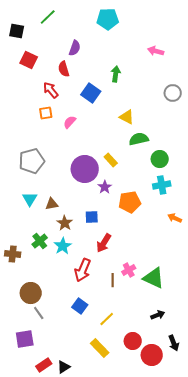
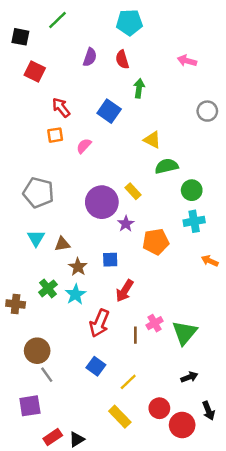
red semicircle: (64, 69) -> (122, 60), moved
gray pentagon: (32, 161) -> (38, 193), turned 30
green triangle: (154, 278) -> (185, 333), turned 45

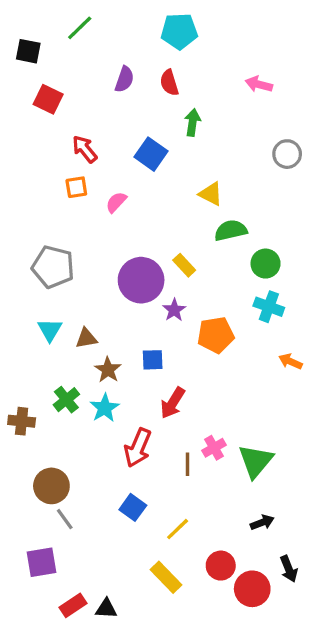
cyan cross: (194, 221) -> (269, 307), turned 30
black triangle: (77, 439) -> (106, 609), turned 35

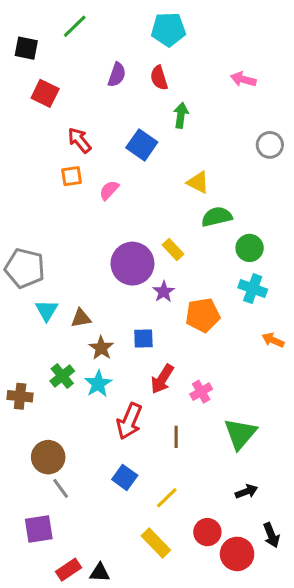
gray pentagon: (53, 267) -> (25, 268), moved
pink cross: (214, 448) -> (201, 392), moved

